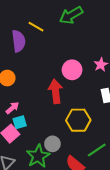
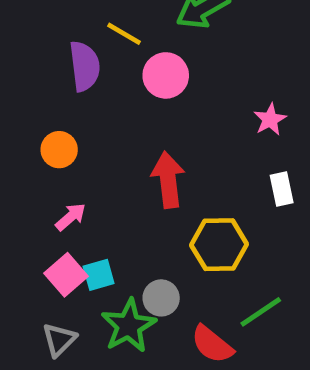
pink circle: (72, 70) -> (166, 75), moved
cyan square: (20, 122) -> (99, 275), moved

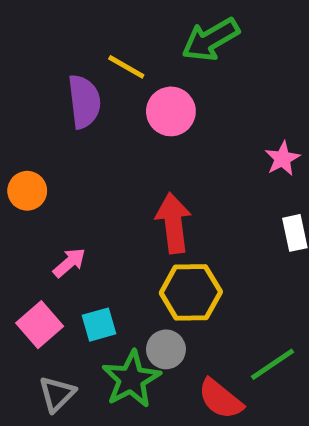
orange circle: (59, 150) -> (27, 191), moved
yellow hexagon: (219, 245) -> (191, 292), moved
pink square: (66, 275) -> (40, 325), moved

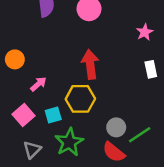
orange circle: (27, 191) -> (15, 59), moved
yellow hexagon: (191, 292) -> (80, 99), moved
gray circle: (166, 349) -> (116, 127), moved

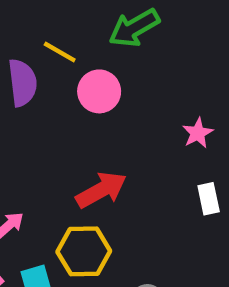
red arrow: (90, 64) -> (101, 190), turned 68

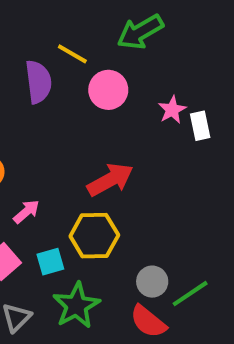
pink star: (198, 133) -> (172, 110), moved
white rectangle: (209, 199) -> (200, 126), moved

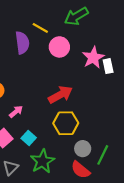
pink star: (172, 110) -> (93, 58), size x1.5
yellow hexagon: (94, 236) -> (66, 123), moved
cyan square: (50, 262) -> (29, 138), turned -32
green line: (190, 294) -> (103, 155), turned -30

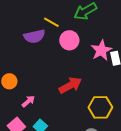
purple semicircle: (22, 43) -> (34, 36), turned 85
yellow hexagon: (66, 123) -> (100, 107), moved

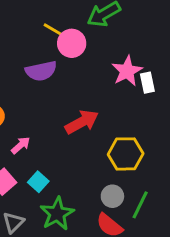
purple semicircle: (34, 36) -> (41, 71), moved
pink circle: (69, 40) -> (72, 43), moved

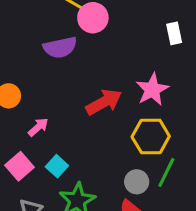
pink star: (127, 71) -> (152, 90), moved
white rectangle: (147, 83) -> (174, 33), moved
green line: (140, 205) -> (166, 172), moved

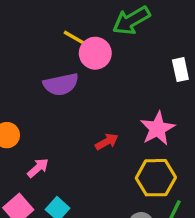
red arrow: (104, 102) -> (107, 142), size x0.6

